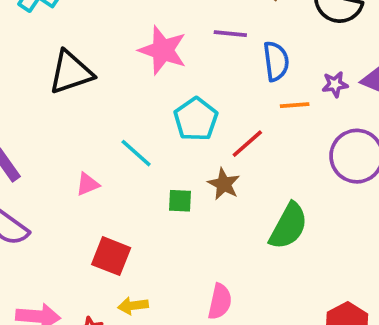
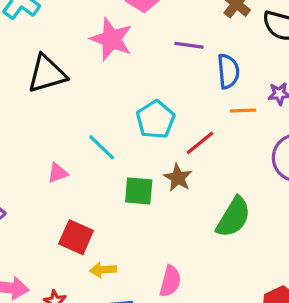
pink star: (163, 50) -> (111, 39), moved
green square: (180, 201) -> (139, 191), size x1.4
yellow arrow: (133, 306) -> (103, 270), moved

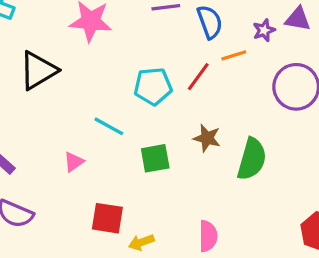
cyan pentagon: (156, 120) -> (153, 86), turned -30
red line: (200, 143) -> (198, 77), moved
brown star: (178, 178) -> (207, 138), moved

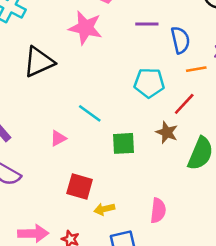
red line: (198, 77) -> (184, 104), moved
cyan pentagon: (153, 86) -> (149, 83), moved

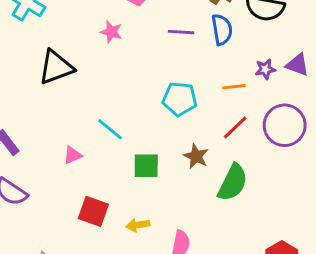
pink star: (85, 28) -> (111, 32), size x0.6
blue semicircle: (180, 40) -> (222, 29), moved
red line: (184, 104) -> (235, 127), moved
yellow arrow: (104, 209) -> (138, 225), moved

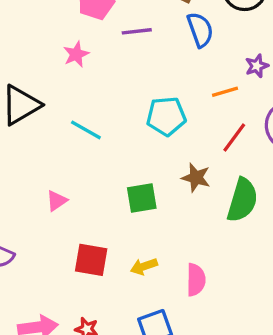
pink star: (111, 32) -> (76, 54), turned -30
purple line: (181, 32) -> (137, 31), moved
cyan line: (110, 129) -> (86, 130), moved

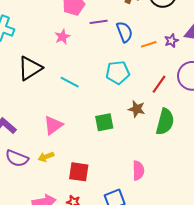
blue semicircle: (200, 30) -> (124, 32), moved
orange line: (225, 92) -> (149, 44), moved
pink triangle: (57, 201) -> (53, 125), size x1.5
red square: (91, 260) -> (79, 172), moved
yellow arrow: (144, 266) -> (46, 157), moved

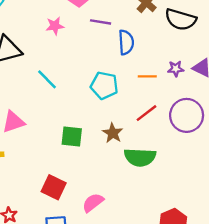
orange line: (149, 44) -> (147, 76), moved
green semicircle: (165, 122) -> (140, 157), turned 60
pink semicircle: (138, 170) -> (93, 203), turned -144
red square: (79, 172) -> (54, 187), moved

